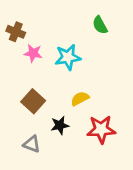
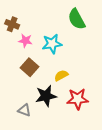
green semicircle: (100, 25) -> (77, 19), size x1.5
brown square: (33, 101) -> (30, 67), moved
black star: (60, 125) -> (46, 96), size x1.5

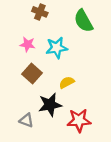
brown cross: (12, 24) -> (40, 12), moved
red star: (78, 99) -> (79, 120), moved

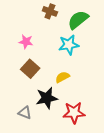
brown cross: (40, 12) -> (50, 11), moved
green semicircle: (83, 21) -> (78, 20), turned 80
cyan star: (57, 48) -> (69, 45), moved

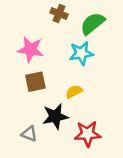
pink star: (26, 42) -> (31, 49), size x1.5
brown square: (30, 69) -> (35, 82), turned 36

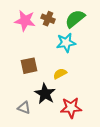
brown cross: (59, 14) -> (48, 19), moved
pink star: (31, 49) -> (25, 21), moved
black star: (55, 116) -> (45, 94), turned -30

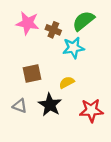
brown cross: (48, 19) -> (53, 30), moved
gray triangle: (24, 108) -> (20, 106), moved
red star: (71, 108) -> (91, 110), moved

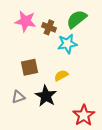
gray triangle: (20, 106) -> (18, 97), turned -40
red star: (91, 110) -> (84, 115), moved, turned -30

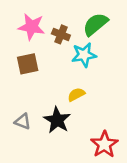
brown square: (30, 67) -> (28, 64), moved
gray triangle: (18, 97) -> (23, 121), turned 40

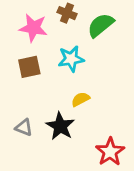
brown cross: (61, 34) -> (67, 13), moved
cyan star: (84, 55) -> (71, 59), moved

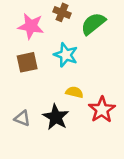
cyan star: (71, 59) -> (66, 55), turned 30
yellow semicircle: (80, 99) -> (74, 92), turned 42
red star: (110, 152) -> (102, 110), moved

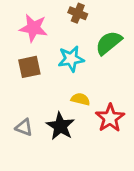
brown cross: (62, 12) -> (78, 13), moved
green semicircle: (93, 24) -> (109, 43), moved
cyan star: (66, 55) -> (71, 59), turned -30

